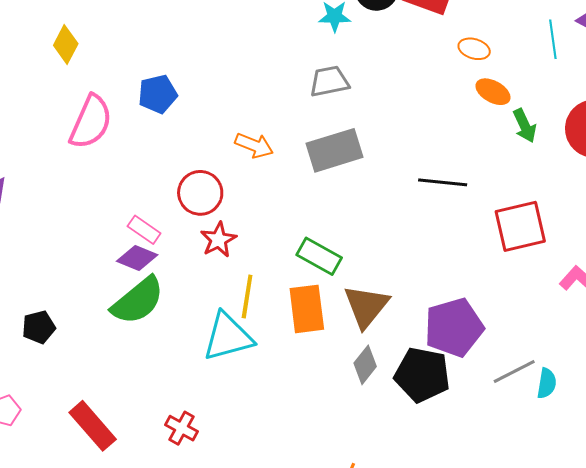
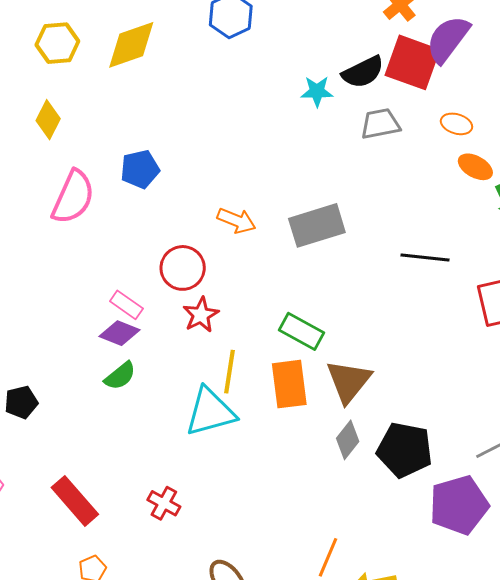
gray trapezoid: (329, 81) -> (380, 124), moved
green semicircle: (138, 301) -> (120, 376), size x0.6
purple pentagon: (454, 327) -> (459, 505), moved

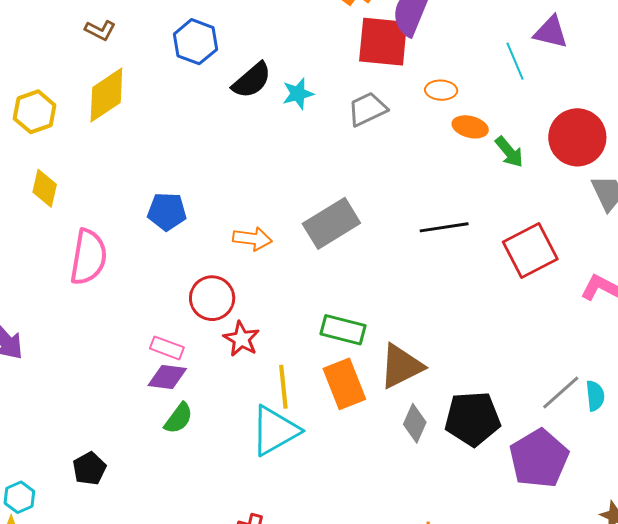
black semicircle: (363, 72) -> (252, 80), moved
blue pentagon: (140, 169) -> (167, 212), moved, turned 30
brown triangle: (349, 381) -> (401, 366), turned 39

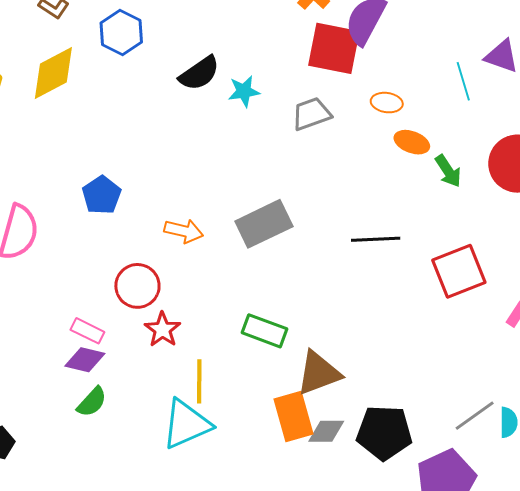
blue hexagon: (195, 42) -> (121, 33), moved
blue pentagon: (167, 212) -> (102, 195), turned 30
orange rectangle: (344, 384) -> (294, 417), moved
gray diamond: (415, 423) -> (326, 431), turned 60

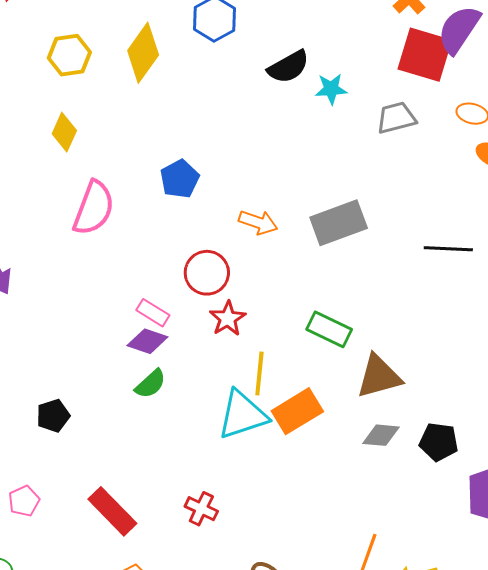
yellow diamond: (53, 73) -> (143, 53), turned -32
orange rectangle: (294, 417) -> (297, 411), moved, turned 69
black pentagon: (384, 433) -> (439, 442), size x0.7

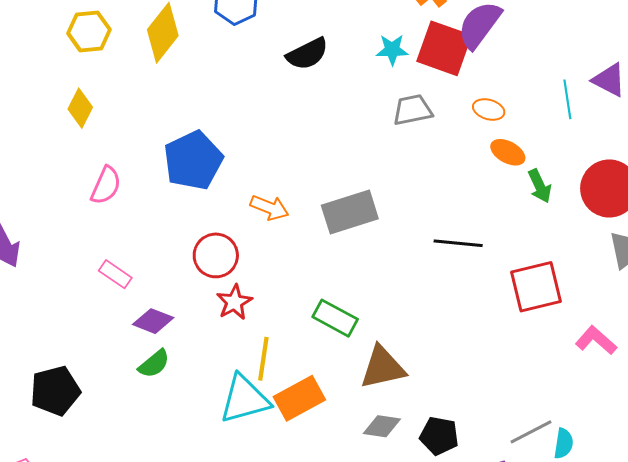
cyan star: (331, 89) -> (392, 50), moved
blue pentagon: (180, 179) -> (193, 160), size x1.5
pink semicircle: (94, 208) -> (106, 185), size x0.7
pink rectangle: (153, 313) -> (115, 274), moved
black pentagon: (53, 416) -> (55, 391), size x1.5

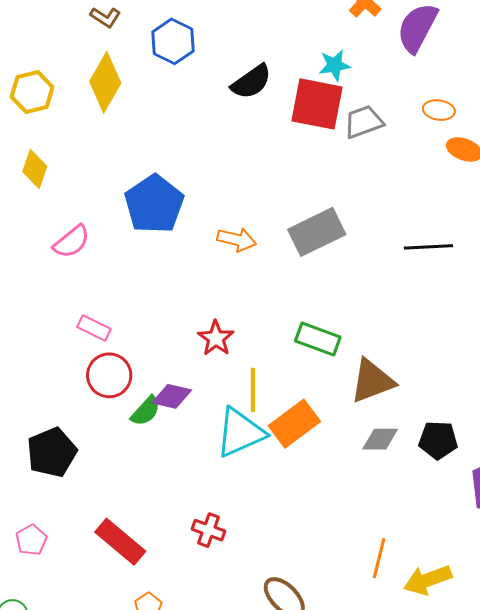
red square: (444, 48) -> (317, 104), moved
pink semicircle: (106, 185) -> (72, 242), turned 36
red circle: (216, 255) -> (109, 375), moved
purple diamond: (153, 321) -> (172, 396), moved

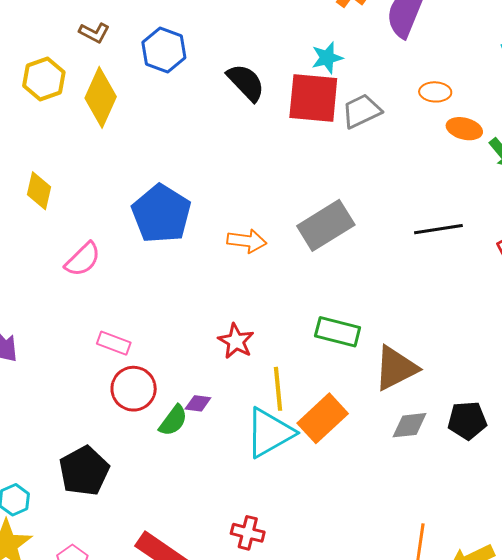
black semicircle: (251, 82) -> (246, 82), turned -93
yellow hexagon: (32, 92) -> (44, 79), moved
purple diamond: (172, 396) -> (198, 403), size x0.7

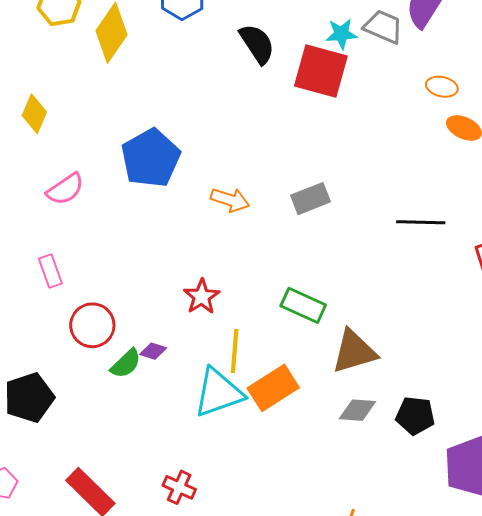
gray trapezoid: (362, 111) -> (383, 27), moved, turned 39
gray rectangle: (326, 225) -> (310, 199), size x0.7
pink rectangle: (114, 343) -> (50, 271), moved, turned 40

